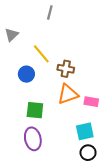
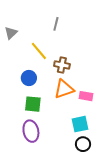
gray line: (50, 12) -> (56, 24), moved
blue circle: (26, 74) -> (29, 78), moved

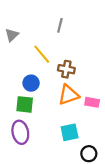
green square: (33, 104) -> (25, 104), moved
cyan square: (80, 124) -> (70, 132), moved
purple ellipse: (31, 131) -> (20, 132), moved

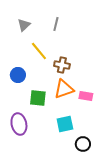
gray triangle: (12, 35) -> (24, 25), moved
blue circle: (31, 83) -> (18, 75), moved
green square: (25, 104) -> (38, 98), moved

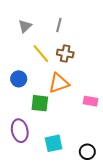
brown cross: (62, 65) -> (65, 54), moved
orange triangle: (64, 89) -> (59, 83), moved
cyan square: (65, 124) -> (54, 143), moved

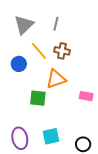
gray triangle: (25, 26) -> (24, 25), size x1.5
blue circle: (19, 79) -> (19, 64), moved
purple ellipse: (20, 131) -> (20, 138), moved

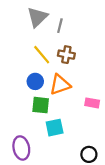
gray triangle: (24, 25) -> (37, 17), moved
blue circle: (19, 64) -> (35, 81), moved
cyan square: (51, 136) -> (55, 128), moved

